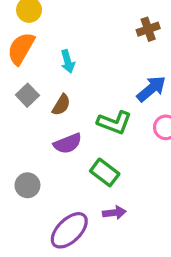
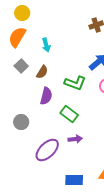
purple semicircle: (68, 143) -> (46, 96), turned -54

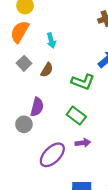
purple semicircle: (46, 96) -> (37, 107), moved

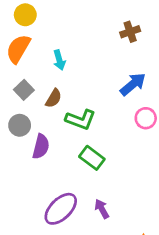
green L-shape: (83, 82) -> (81, 120), moved
gray circle: (24, 124) -> (20, 125), moved
purple arrow: (83, 143) -> (102, 209), moved, turned -112

